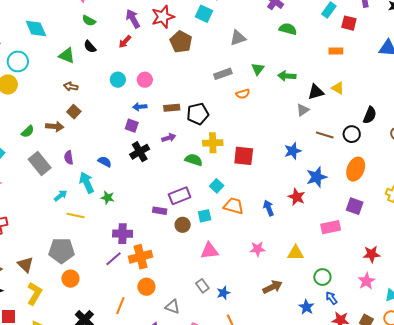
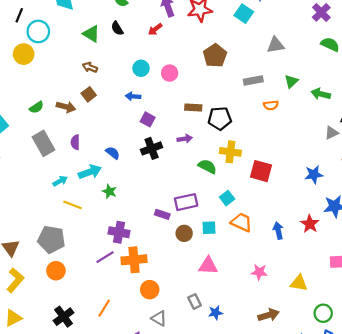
brown pentagon: (181, 42) -> (215, 56), moved
blue arrow: (140, 107) -> (133, 96), moved
cyan arrow: (87, 183) -> (90, 172), turned 85
orange circle: (146, 287) -> (150, 290), moved

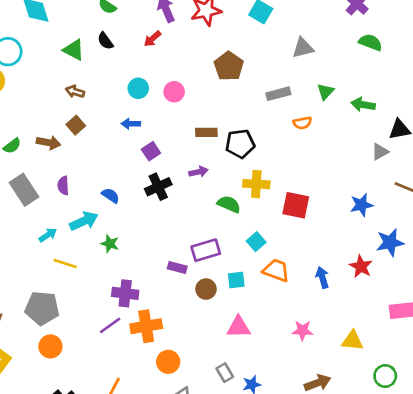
purple square: (148, 119) -> (151, 151), turned 32

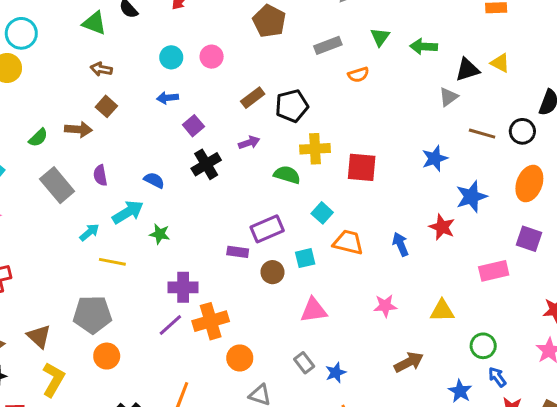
brown rectangle: (206, 132) -> (253, 98), turned -30

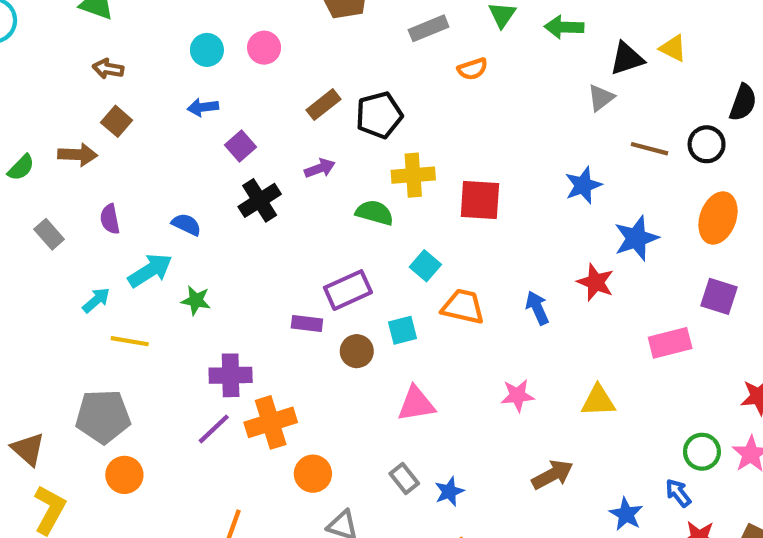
gray rectangle: (57, 185) -> (49, 234), size x0.6
green circle: (483, 346) -> (702, 452), moved

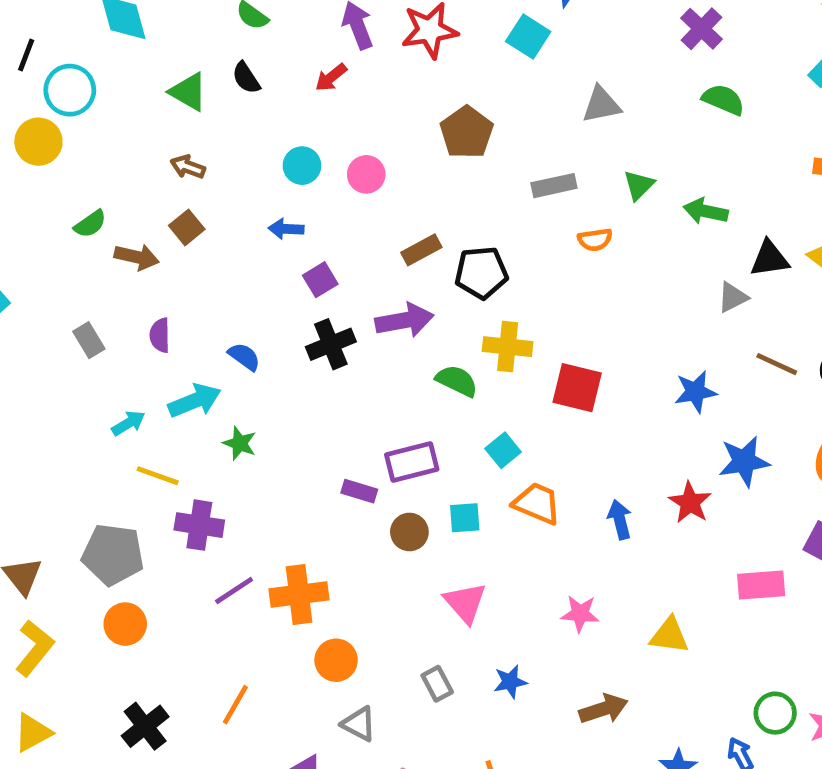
green semicircle: (21, 168) -> (90, 224), moved
purple arrow: (320, 168) -> (404, 320), size x1.6
purple cross: (231, 375) -> (199, 525), moved
pink triangle: (416, 404) -> (465, 603), turned 48
blue star: (449, 492) -> (510, 682), moved

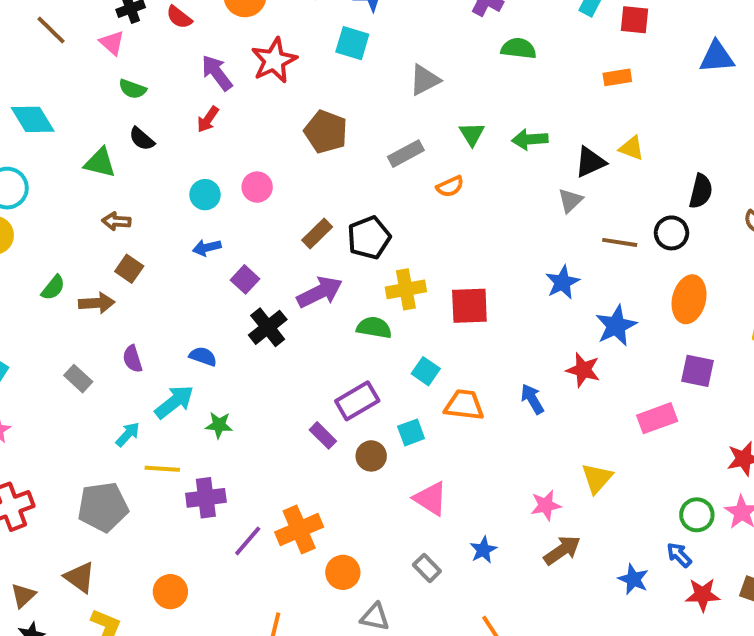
purple rectangle: (359, 491) -> (323, 435), turned 44
gray pentagon: (113, 554) -> (103, 507), moved
pink star: (580, 614) -> (546, 505), moved
yellow triangle: (669, 636) -> (597, 478), turned -40

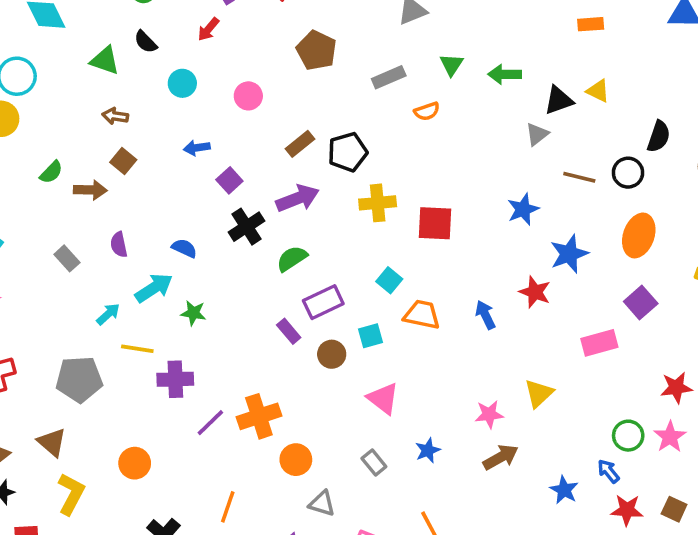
cyan circle: (205, 195) -> (182, 83), moved
green semicircle: (374, 328) -> (292, 259), moved, turned -48
purple square: (698, 371) -> (641, 302), turned 32

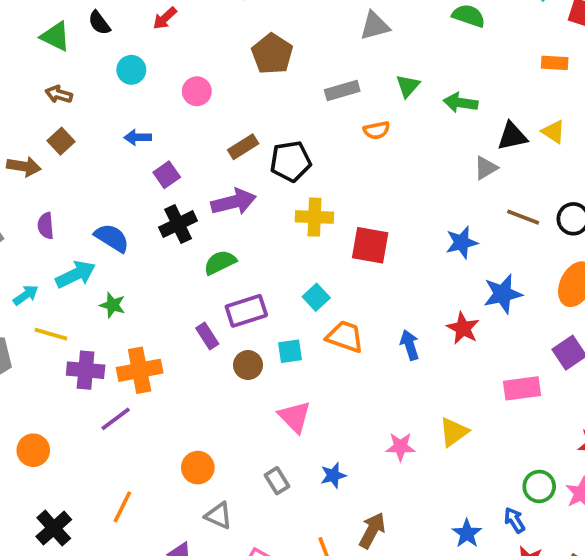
blue semicircle: (184, 248) -> (112, 238), size x1.4
orange cross: (259, 416) -> (140, 370), moved
brown arrow: (501, 457) -> (372, 530), moved, turned -40

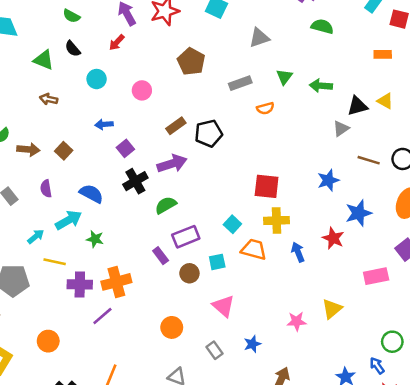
brown square: (61, 141) -> (64, 151), moved
yellow cross: (314, 217) -> (277, 220), moved
orange circle: (198, 468) -> (172, 327), moved

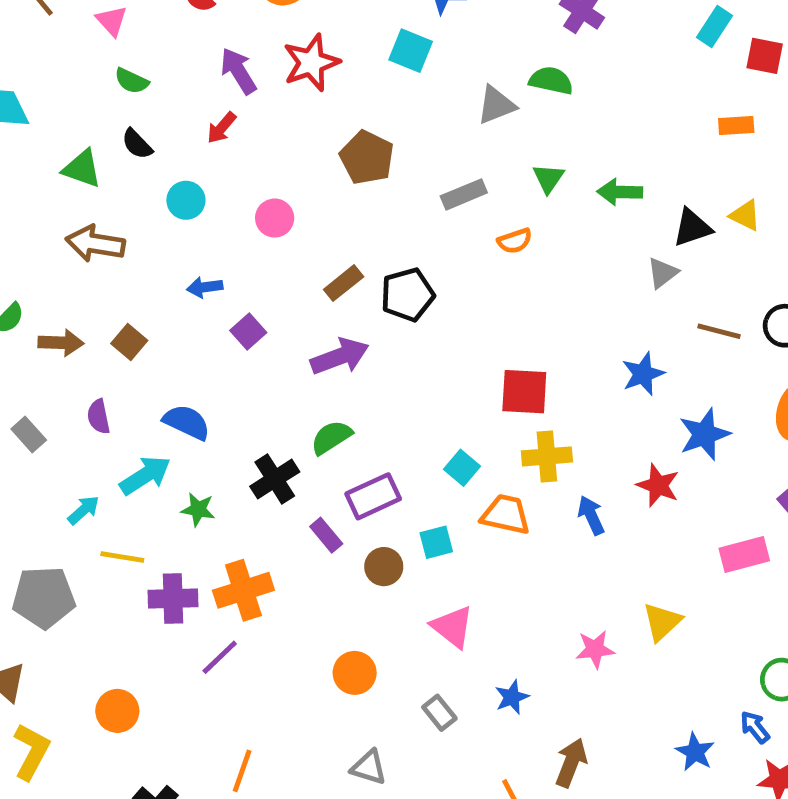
green semicircle: (322, 26) -> (551, 81), moved
brown arrow: (49, 99) -> (95, 244), size x1.6
black cross: (135, 181) -> (275, 479), moved

